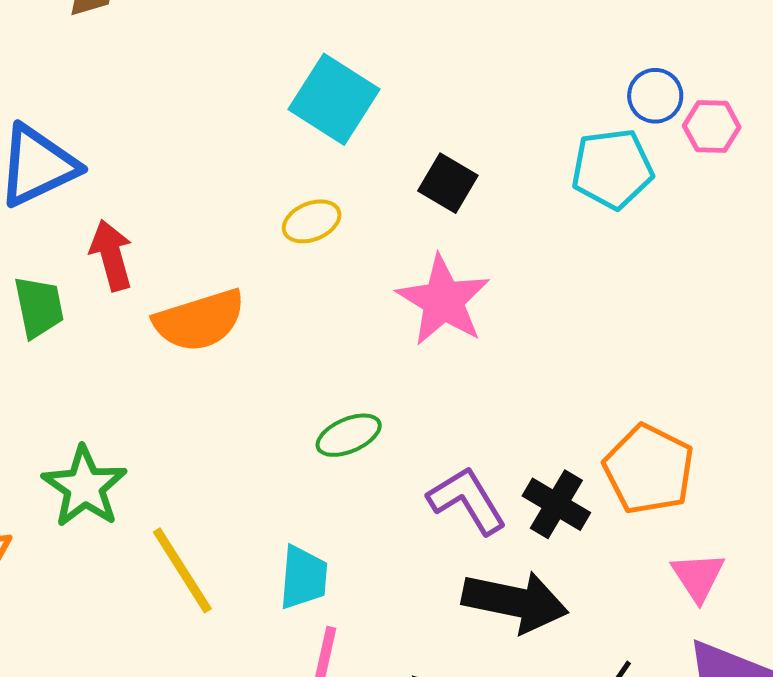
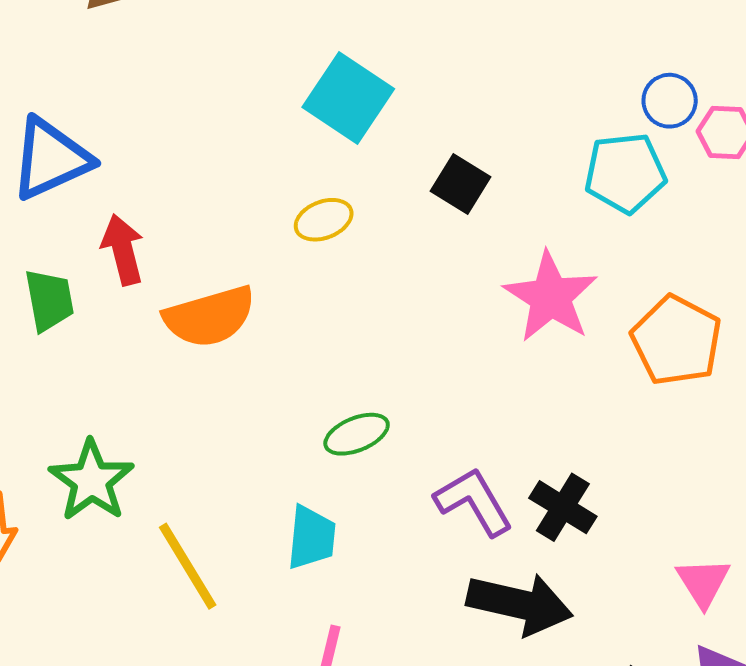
pink star: (443, 301) -> (551, 297), moved
orange pentagon: (649, 469) -> (676, 340), moved
cyan trapezoid: (303, 577) -> (311, 538), moved

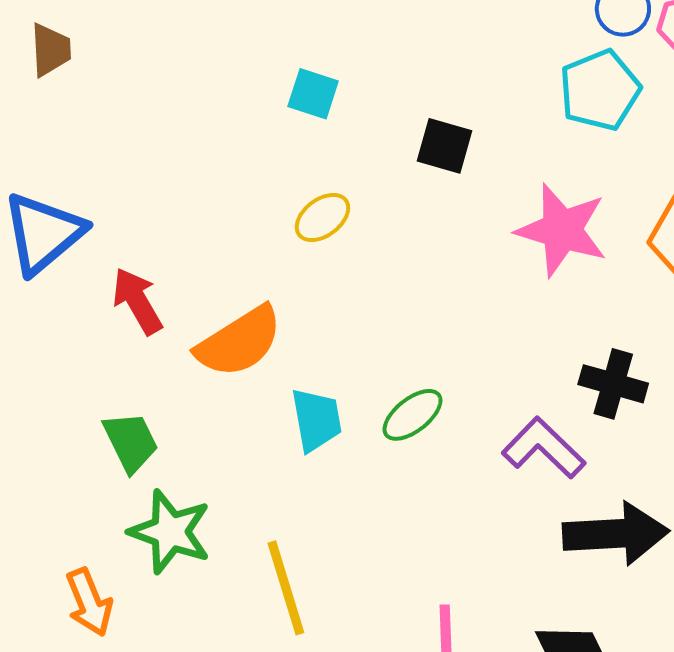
cyan square: (348, 98) -> (313, 94), size x0.6
green trapezoid: (49, 300) -> (131, 442), moved
black cross: (563, 507) -> (613, 384), moved
cyan trapezoid: (311, 538) -> (316, 420), moved
yellow line: (188, 566) -> (286, 588), turned 30

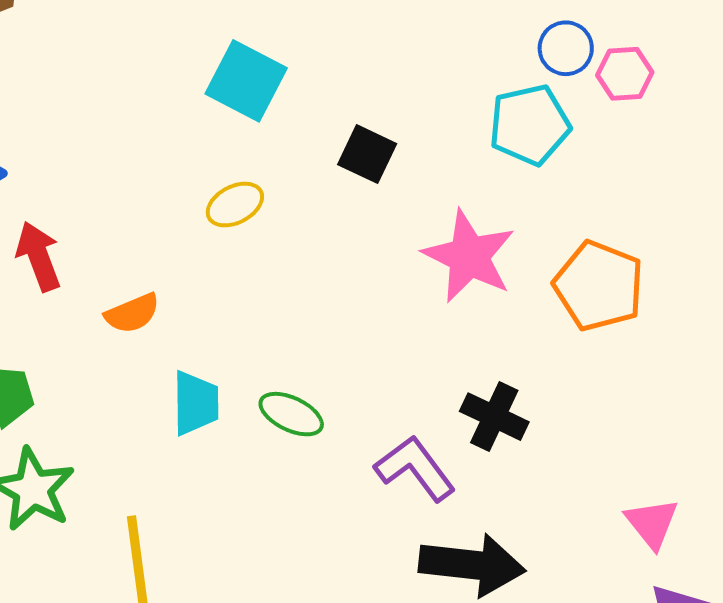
cyan square: (313, 94) -> (246, 81), size x1.5
orange semicircle: (239, 342) -> (132, 313), size x0.6
green ellipse: (413, 415) -> (291, 414), turned 54

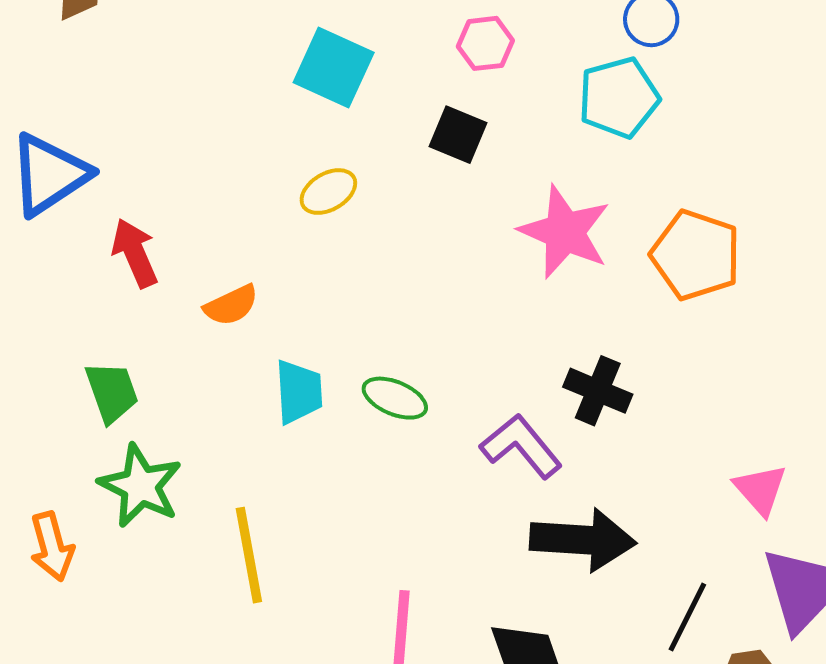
pink hexagon: (625, 74) -> (485, 43), moved

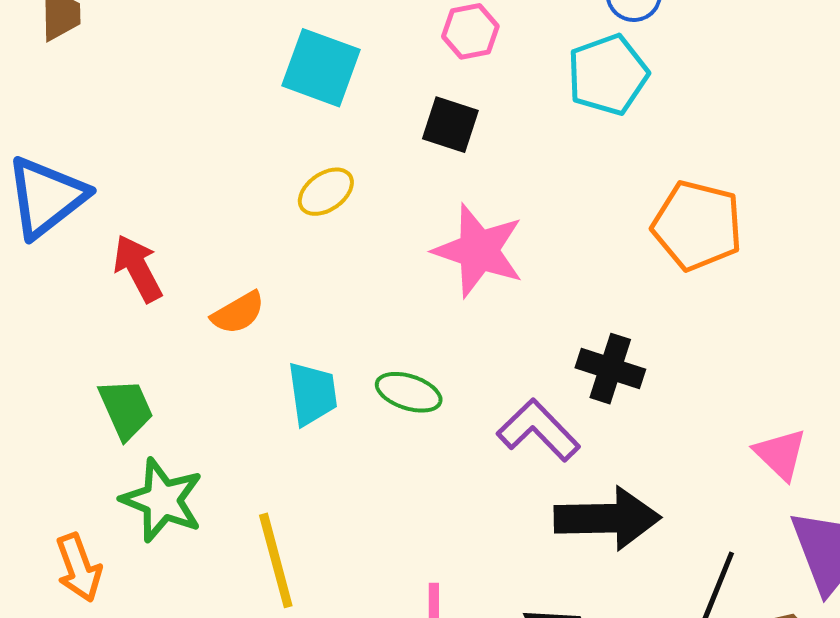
pink star: (565, 232) -> (479, 251), moved

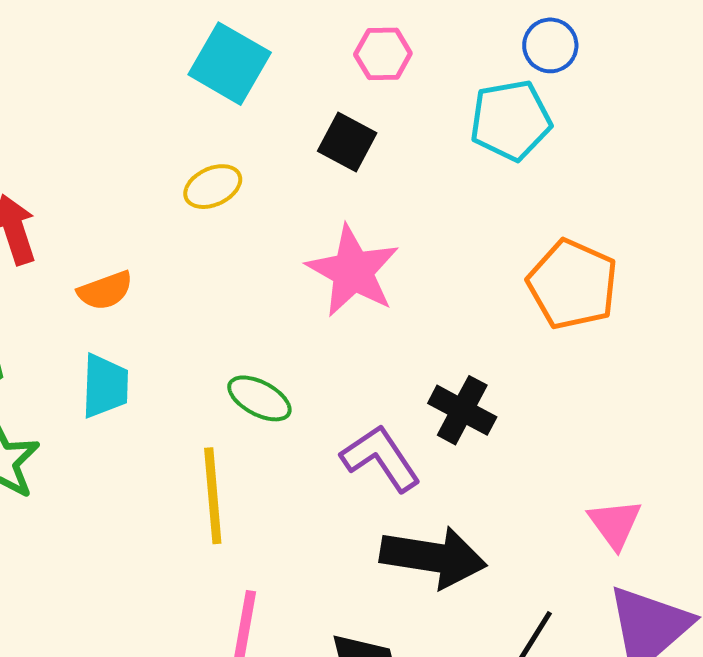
cyan trapezoid: (312, 394) -> (105, 386), moved
yellow line: (276, 560) -> (213, 496), moved

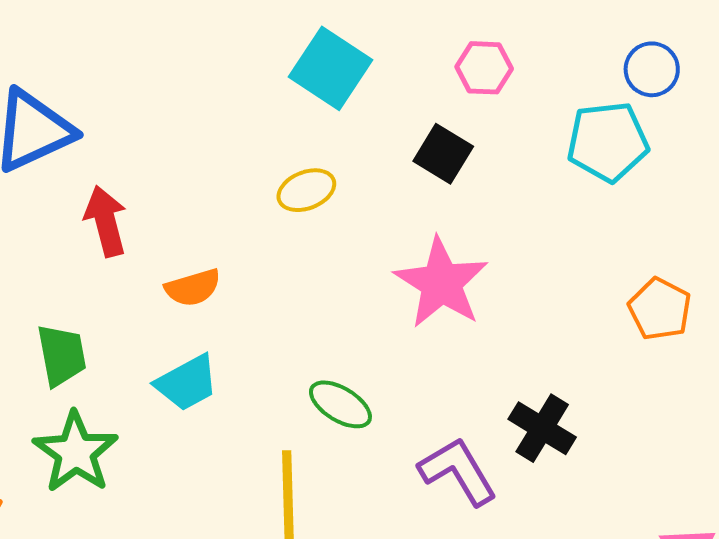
orange pentagon: (573, 284) -> (660, 309), size x0.7
cyan trapezoid: (105, 386) -> (187, 383), turned 56

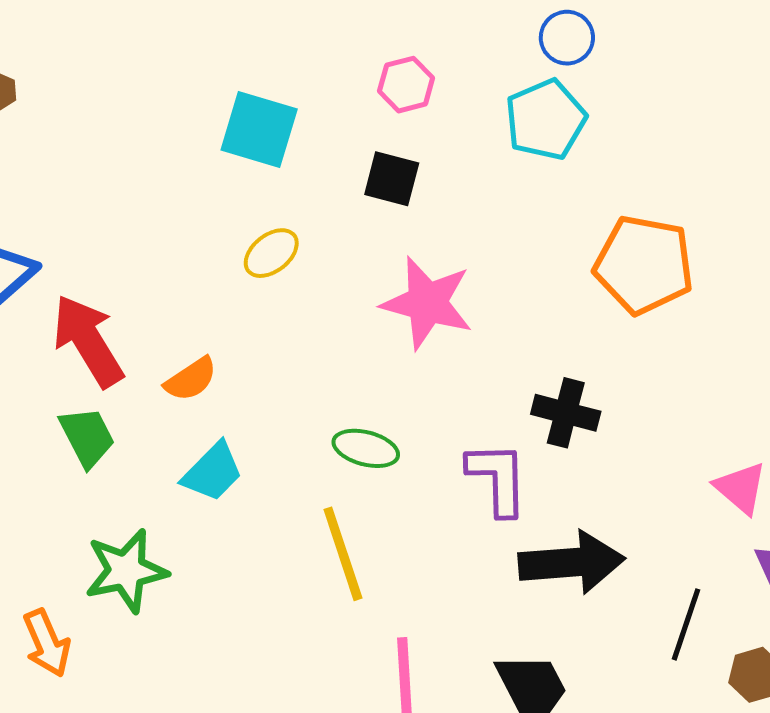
red arrow: (106, 221) -> (88, 341), size x1.4
orange pentagon: (660, 309) -> (644, 265), size x1.6
green trapezoid: (62, 355) -> (87, 437), moved
green star: (76, 452) -> (126, 571), turned -30
purple L-shape: (458, 471) -> (498, 478), turned 46

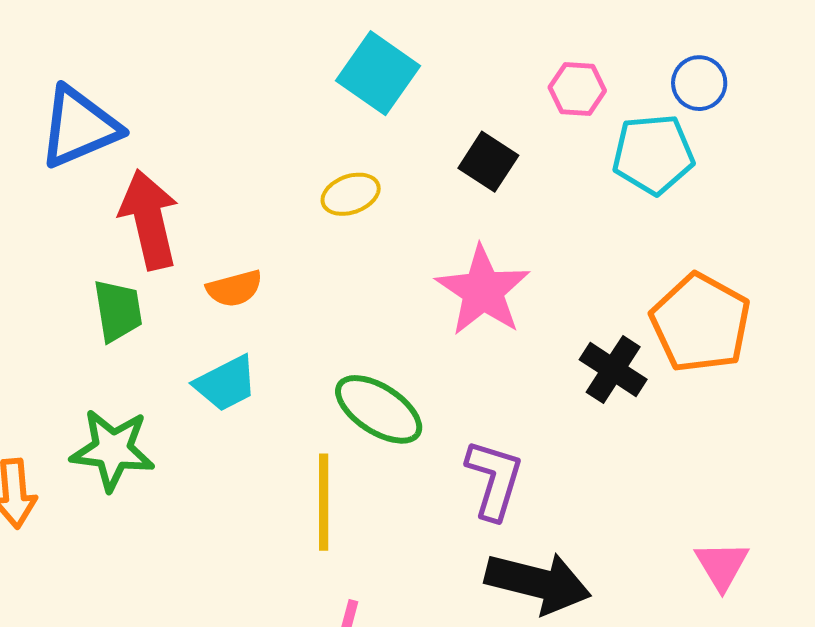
pink hexagon: (406, 85) -> (577, 89), moved
black cross: (566, 413) -> (613, 369), moved
green ellipse: (366, 448) -> (379, 409), size x1.4

